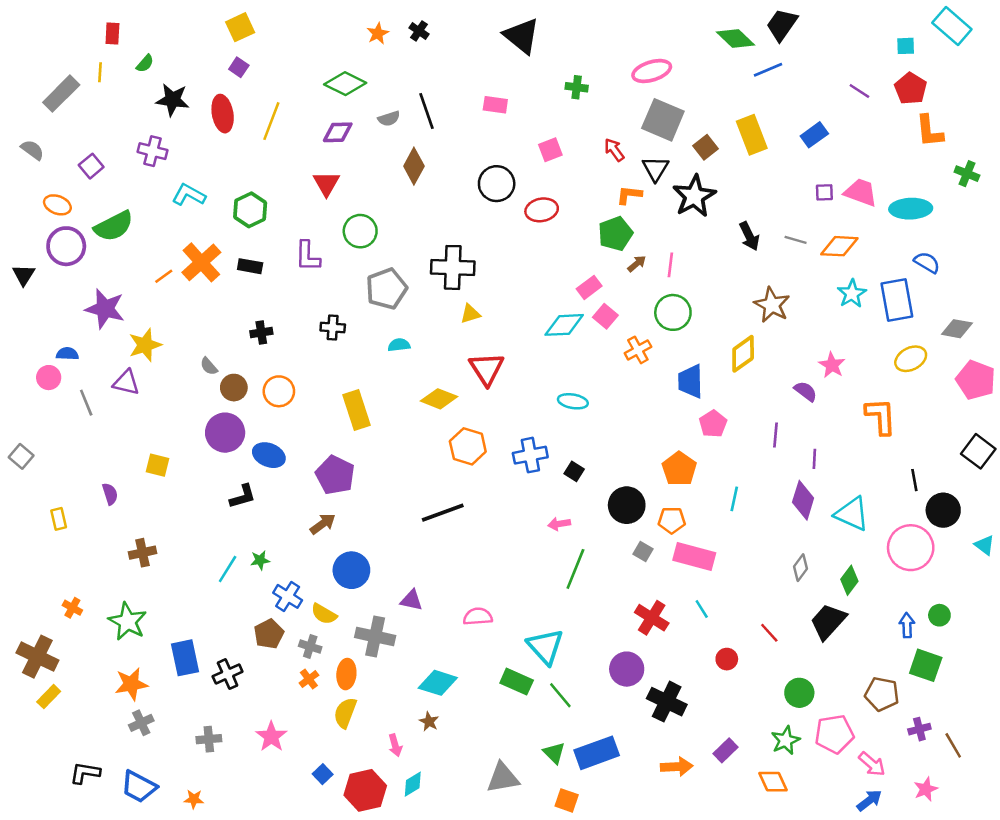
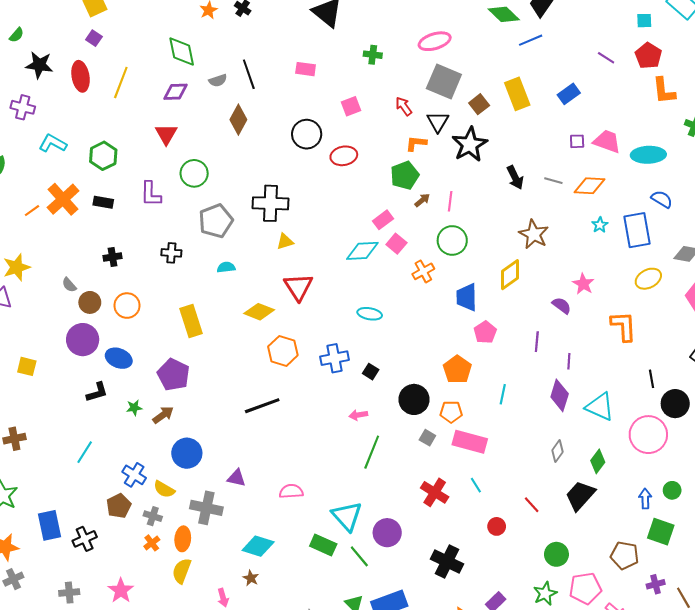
green diamond: (345, 84) -> (182, 52), turned 52
cyan star: (852, 294) -> (600, 225), size x0.7
green star: (260, 560) -> (134, 408), moved
purple circle: (627, 669) -> (387, 533), moved

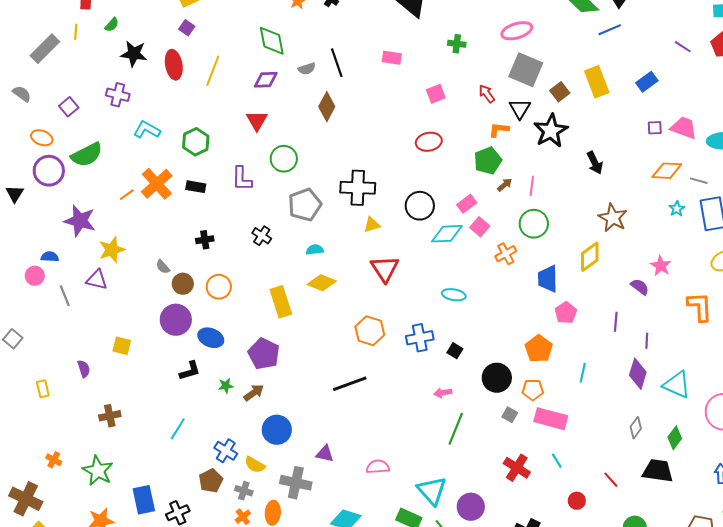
black circle: (307, 134) -> (420, 206), moved
gray line: (553, 181) -> (699, 181), moved
black cross: (171, 253) -> (262, 236), turned 30
yellow diamond: (259, 312) -> (322, 283), moved
black trapezoid: (580, 495) -> (658, 471), turned 56

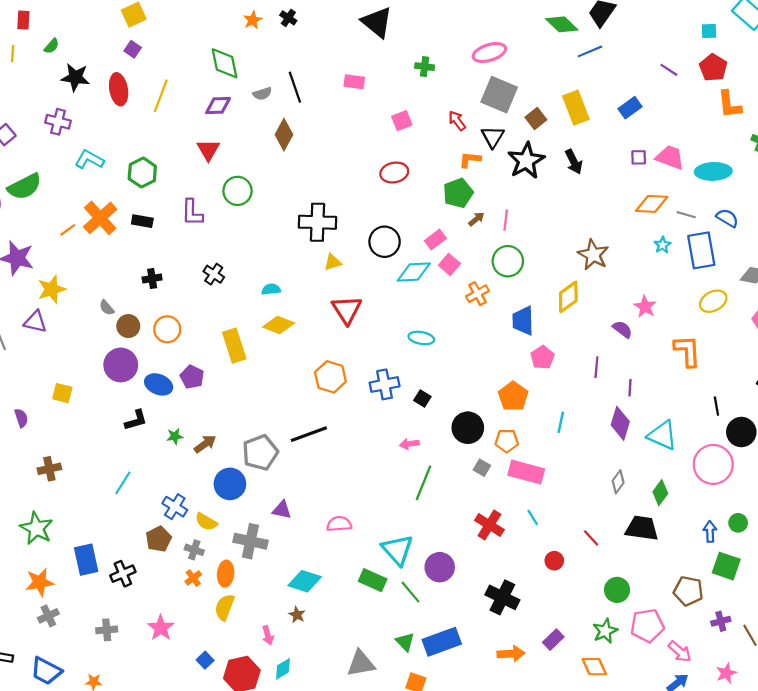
black arrow: (595, 163) -> (574, 162), moved
gray pentagon: (305, 205) -> (260, 453), moved
purple pentagon: (264, 354) -> (192, 377), moved, size x0.7

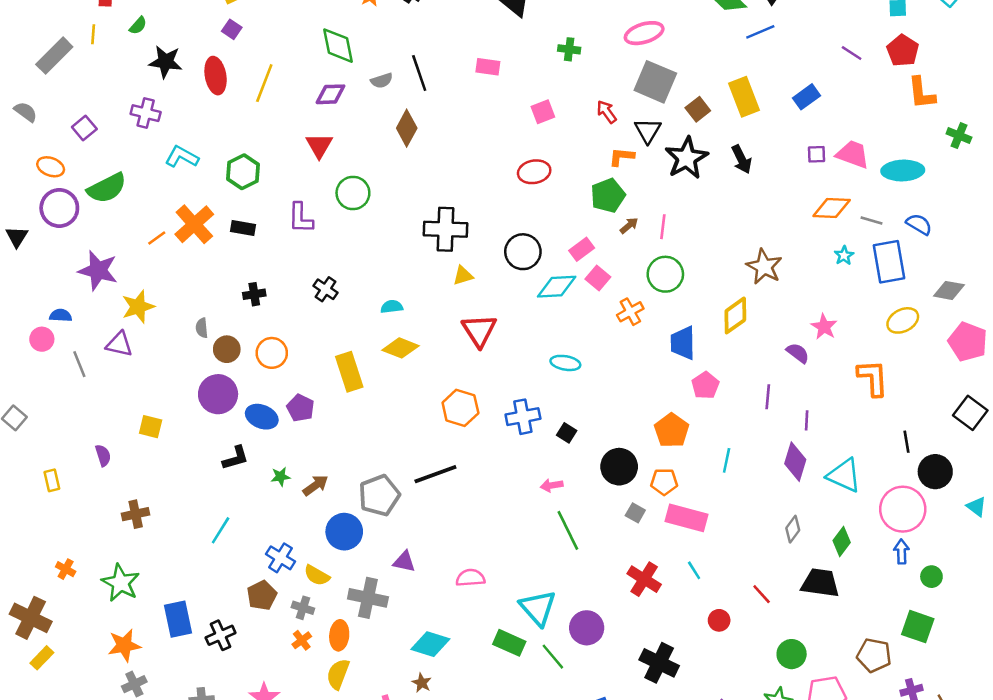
gray semicircle: (107, 308) -> (202, 328), turned 35
green line: (423, 483) -> (568, 530), turned -48
blue arrow: (710, 531) -> (902, 552), moved

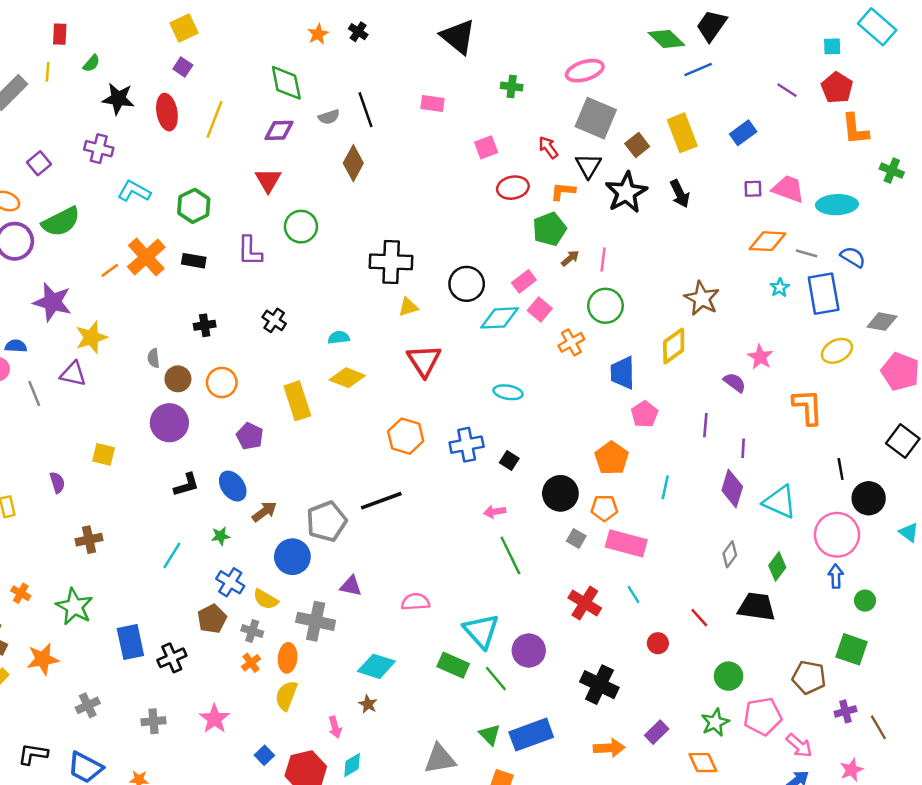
red ellipse: (534, 172) -> (513, 188), moved
blue ellipse: (262, 417) -> (233, 486), moved, turned 32
green star: (280, 477) -> (221, 536), moved
orange star: (124, 645) -> (43, 659), moved

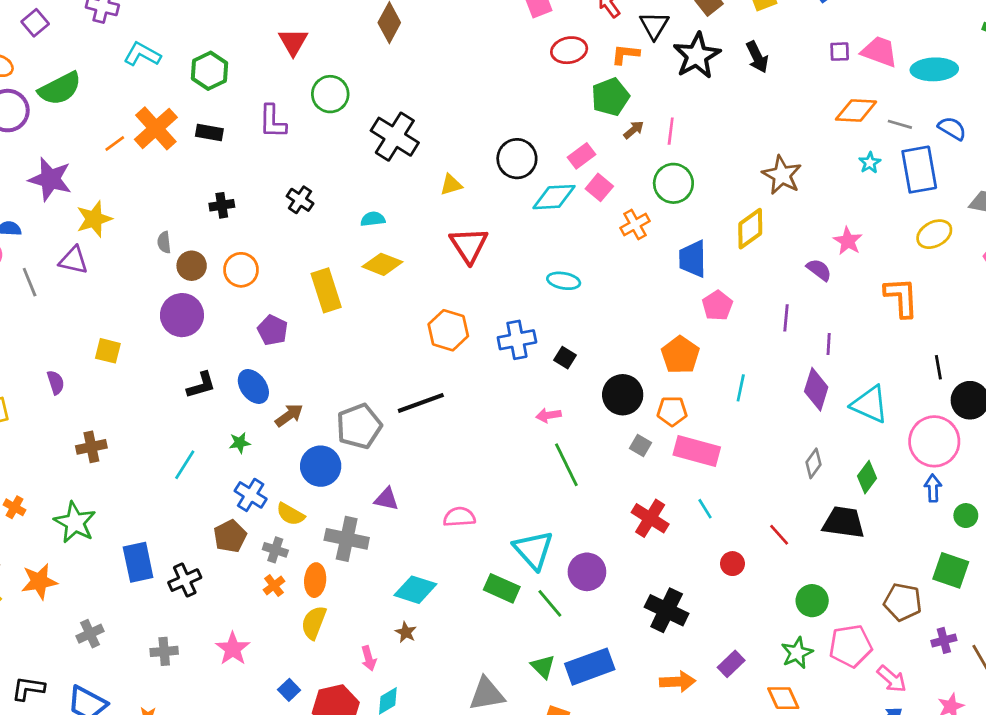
black cross: (391, 262) -> (395, 137), moved, turned 30

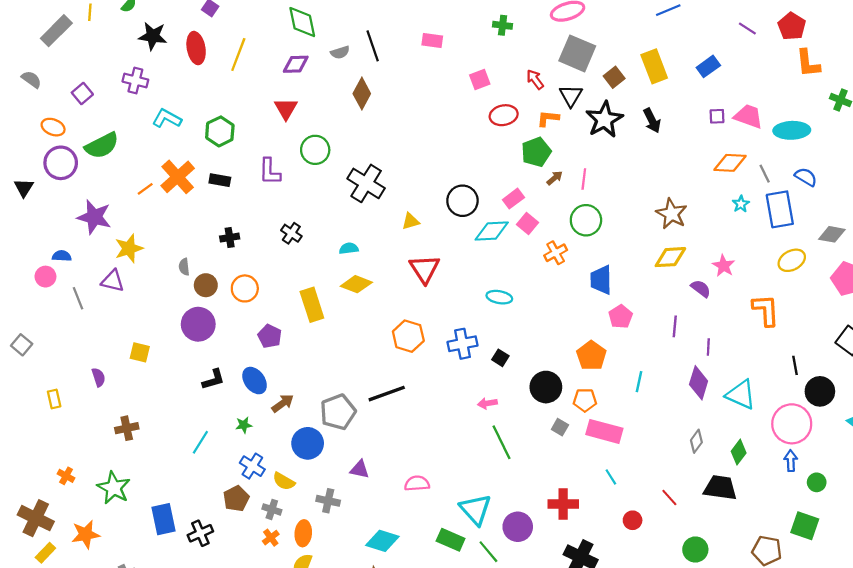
gray line: (900, 124) -> (765, 174), turned 48
yellow diamond: (750, 229) -> (670, 257), moved, turned 32
red cross: (650, 518) -> (563, 504), moved, turned -32
gray cross: (347, 539) -> (328, 501), size x0.7

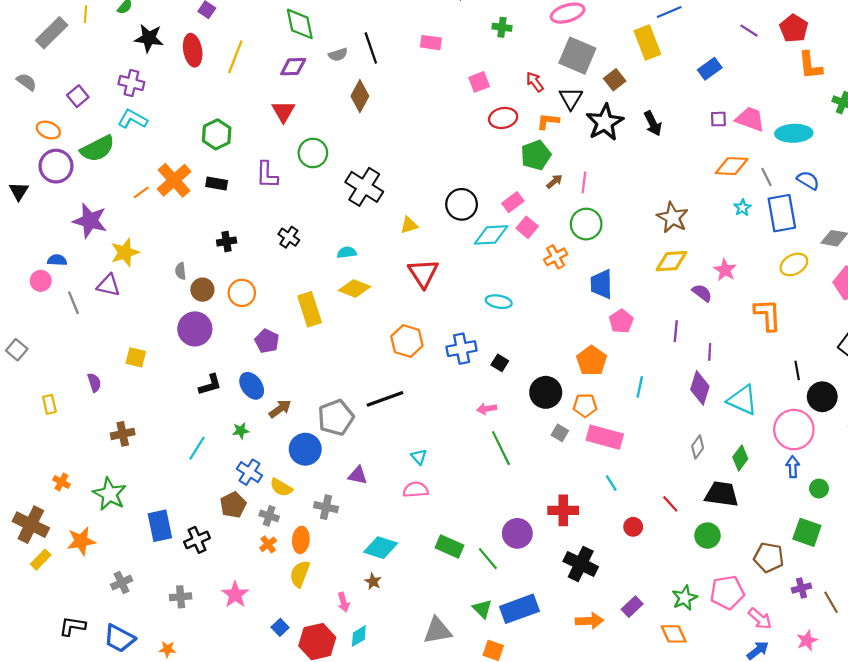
yellow rectangle: (654, 66) -> (647, 43), moved
cyan L-shape: (167, 118) -> (133, 119), moved
cyan triangle: (475, 509) -> (419, 457), moved, size x0.5
green circle: (695, 550) -> (707, 536), moved

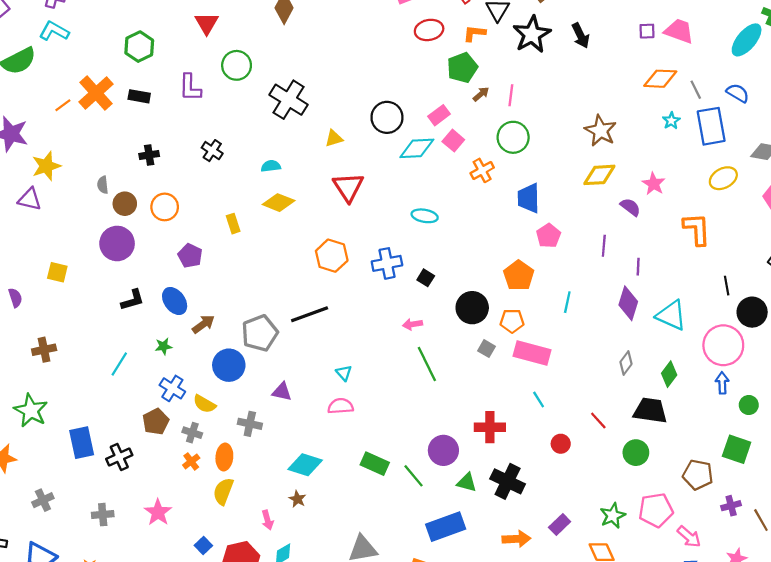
cyan ellipse: (794, 133) -> (747, 40), moved, turned -48
yellow rectangle: (310, 309) -> (233, 224), size x0.6
green triangle: (482, 609) -> (467, 482), moved, turned -30

